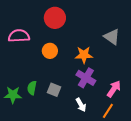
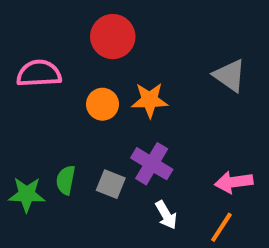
orange star: (84, 55) -> (150, 100), moved
purple cross: (86, 78) -> (152, 164), moved
pink arrow: (114, 89) -> (234, 182), turned -132

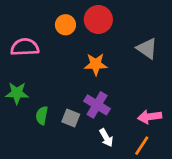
red circle: (113, 37) -> (98, 20), moved
orange circle: (102, 104) -> (65, 25), moved
green star: (27, 194) -> (17, 93), moved

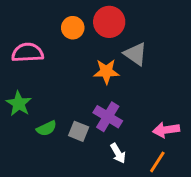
gray triangle: (147, 48) -> (135, 54), moved
green star: (17, 93) -> (19, 104), turned 30
green semicircle: (42, 115) -> (46, 128), turned -126

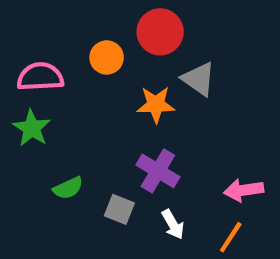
orange circle: (73, 28) -> (107, 57), moved
green star: (19, 104) -> (32, 128), moved
gray square: (79, 131) -> (119, 209), moved

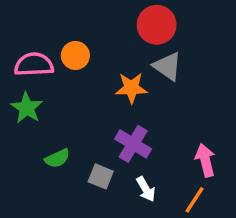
red circle: (160, 32) -> (157, 25), moved
orange circle: (107, 57) -> (75, 55), moved
pink arrow: (244, 190) -> (205, 160), turned 84

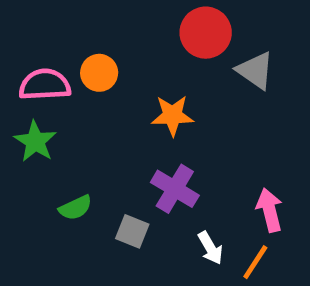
gray triangle: (167, 66) -> (255, 70), moved
white arrow: (146, 189) -> (210, 248), moved

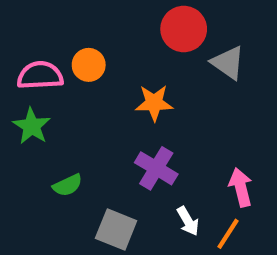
gray square: (132, 231) -> (116, 230), moved, size x1.4

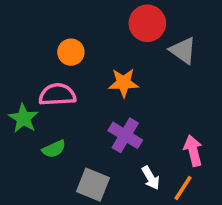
pink semicircle: (40, 75) -> (57, 95), moved
green star: (32, 126) -> (23, 118), moved

